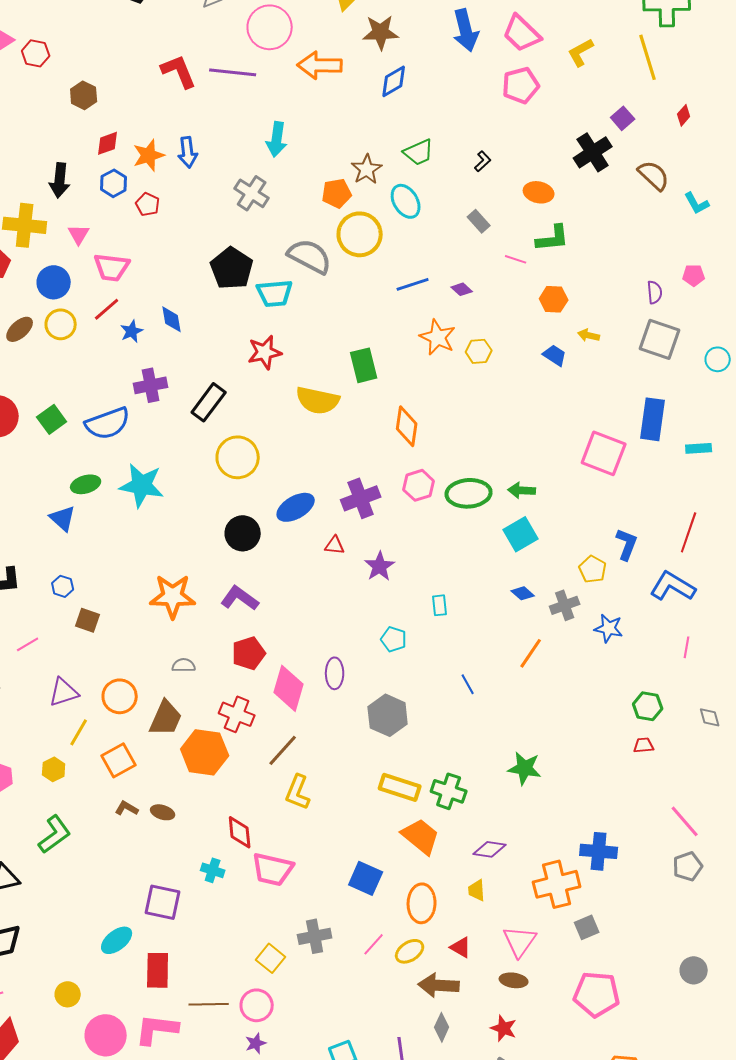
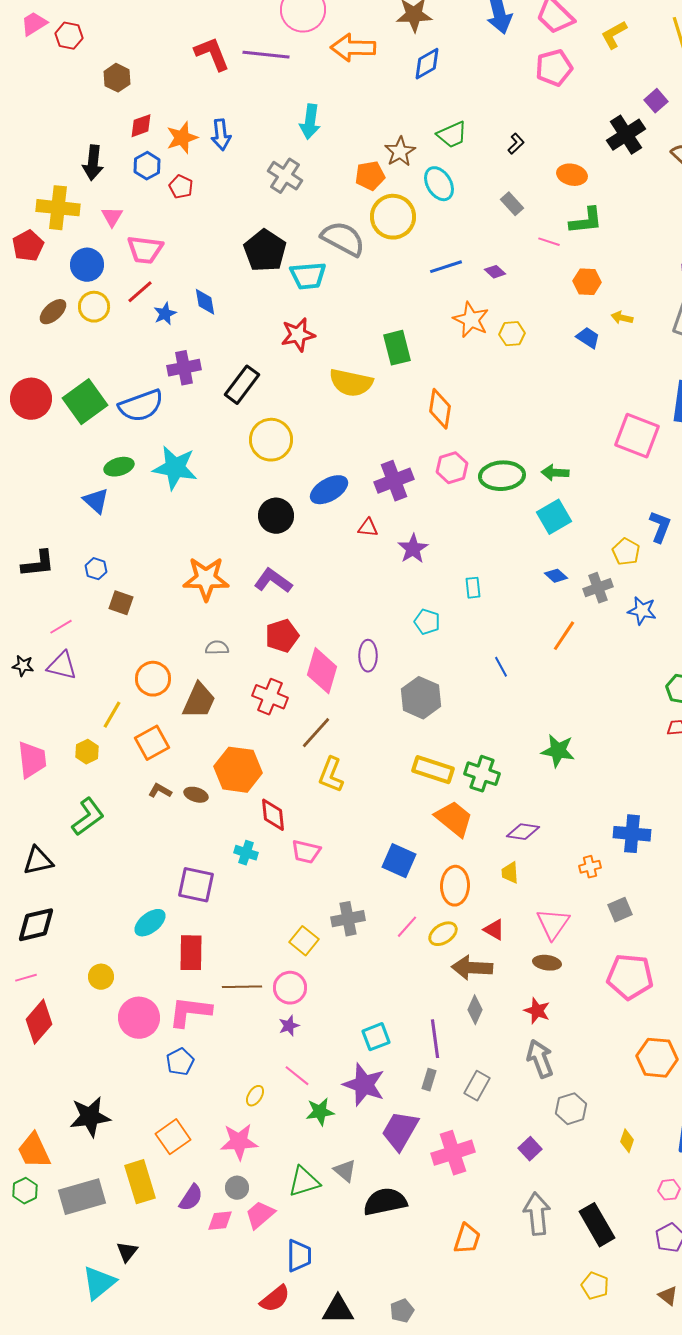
green square: (52, 419) -> (85, 402), size x1.5
purple triangle: (64, 692) -> (62, 666), moved, turned 32
orange hexagon: (205, 752) -> (238, 770), moved
pink trapezoid: (273, 869) -> (306, 852), size x0.7
orange cross: (557, 884) -> (590, 867), size x0.5

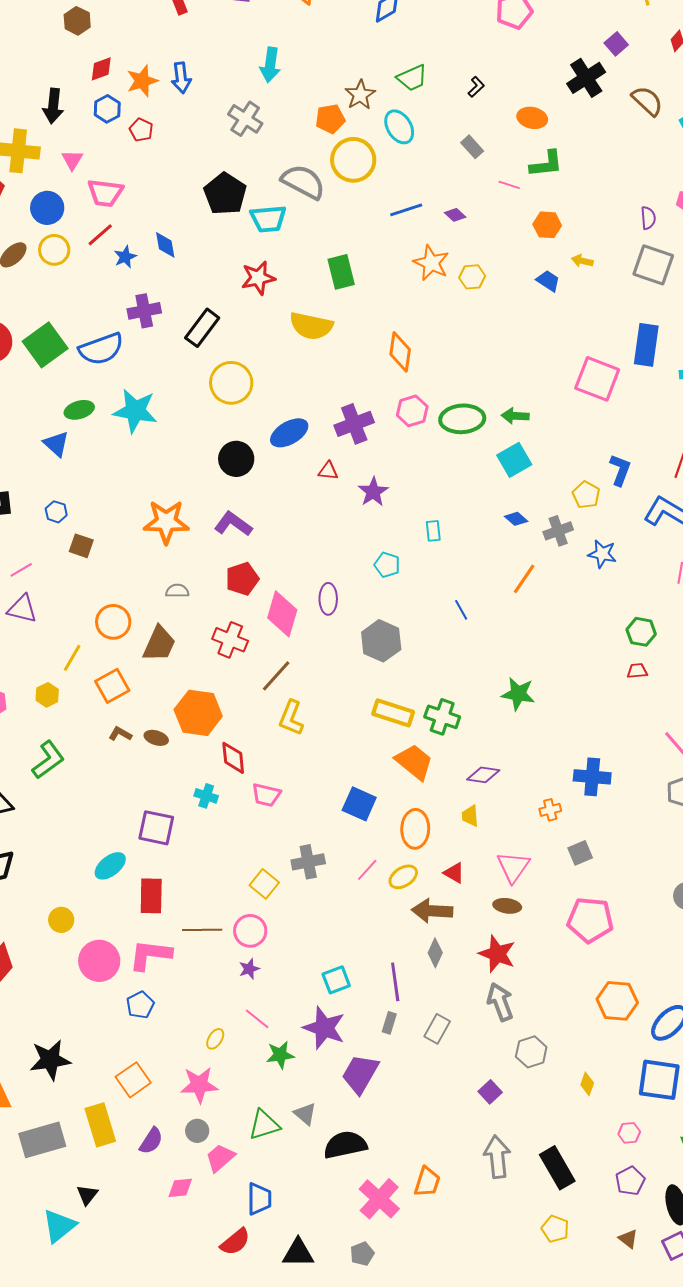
green rectangle: (397, 348) -> (341, 272), moved
red star: (537, 1011) -> (497, 954), size x1.4
pink cross: (453, 1153) -> (379, 1199), moved, turned -30
pink diamond: (220, 1221) -> (180, 1188), moved

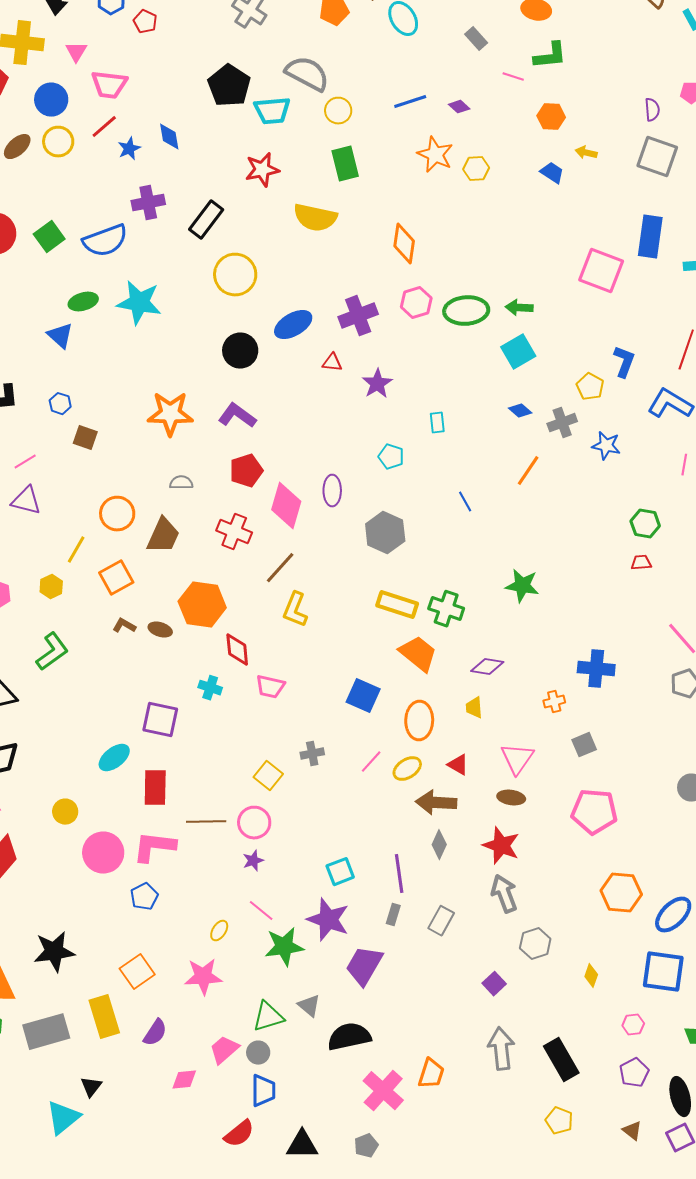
yellow circle: (353, 160) -> (338, 111), moved, size x0.6
green square: (45, 345) -> (49, 237), size x0.7
gray cross: (308, 862) -> (312, 754), size x0.7
green star: (280, 1055) -> (284, 947), size x1.4
gray circle: (197, 1131) -> (258, 1053), moved

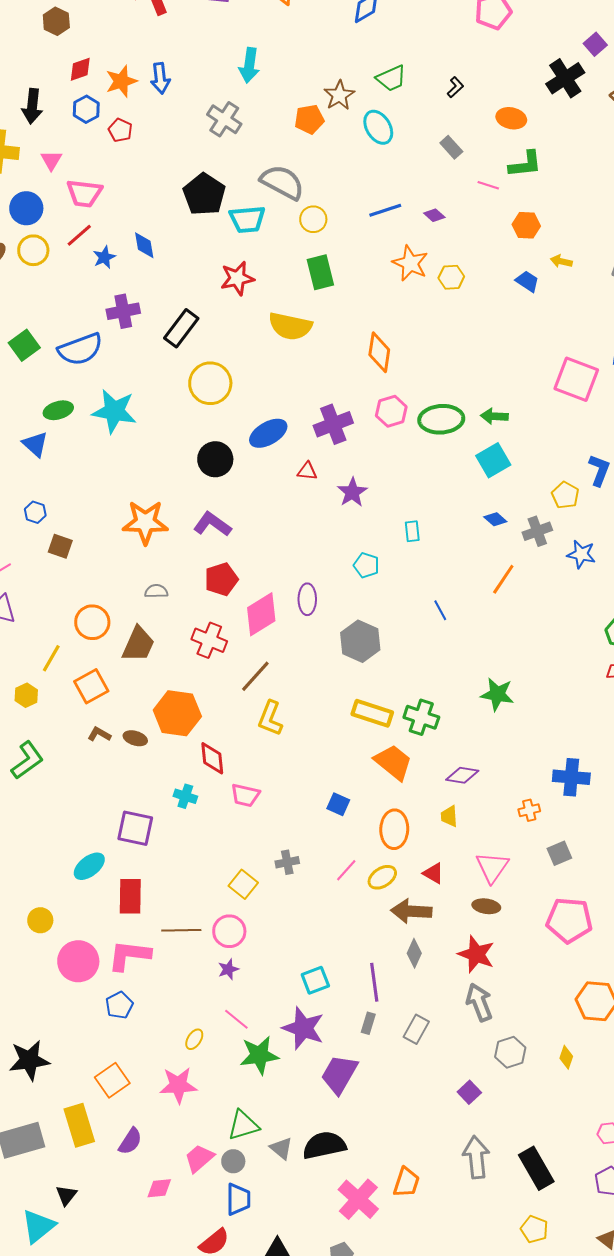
pink diamond: (286, 506) -> (261, 614), turned 42
blue square: (363, 696) -> (338, 804), size x0.7
yellow diamond: (591, 976) -> (566, 1057), moved
gray triangle: (309, 1006) -> (281, 1148), moved

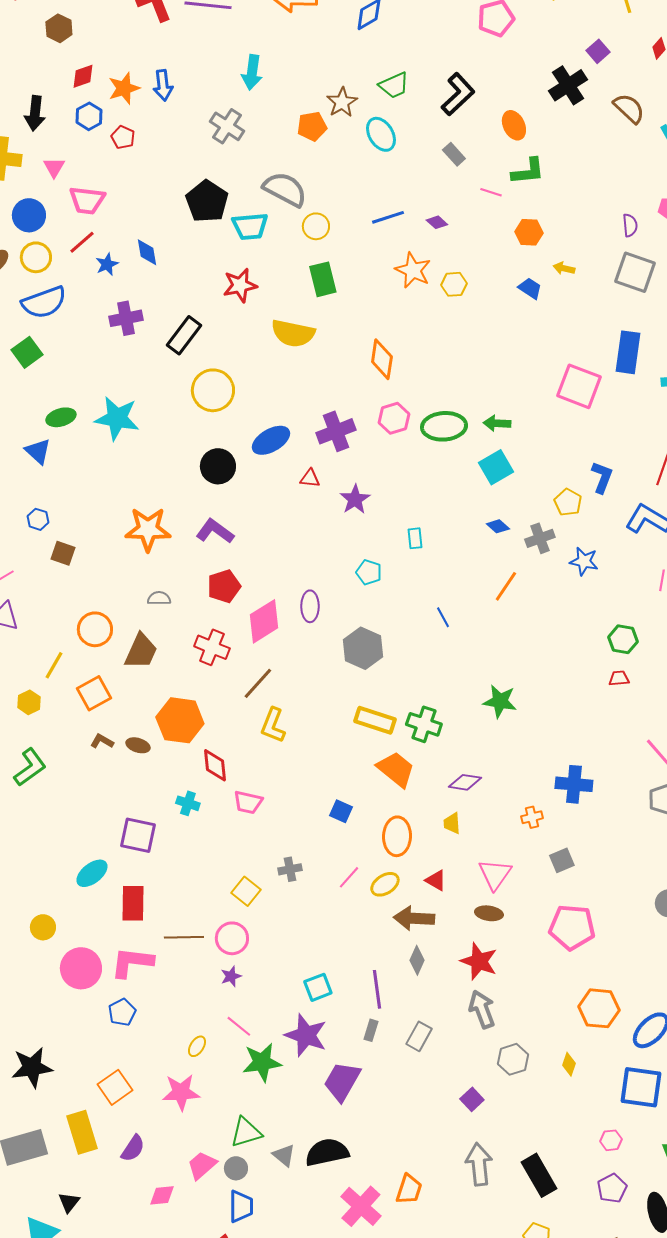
black L-shape: (455, 87) -> (458, 94), size x2.0
orange ellipse: (511, 118) -> (514, 125), turned 52
blue semicircle: (80, 349) -> (44, 302), moved

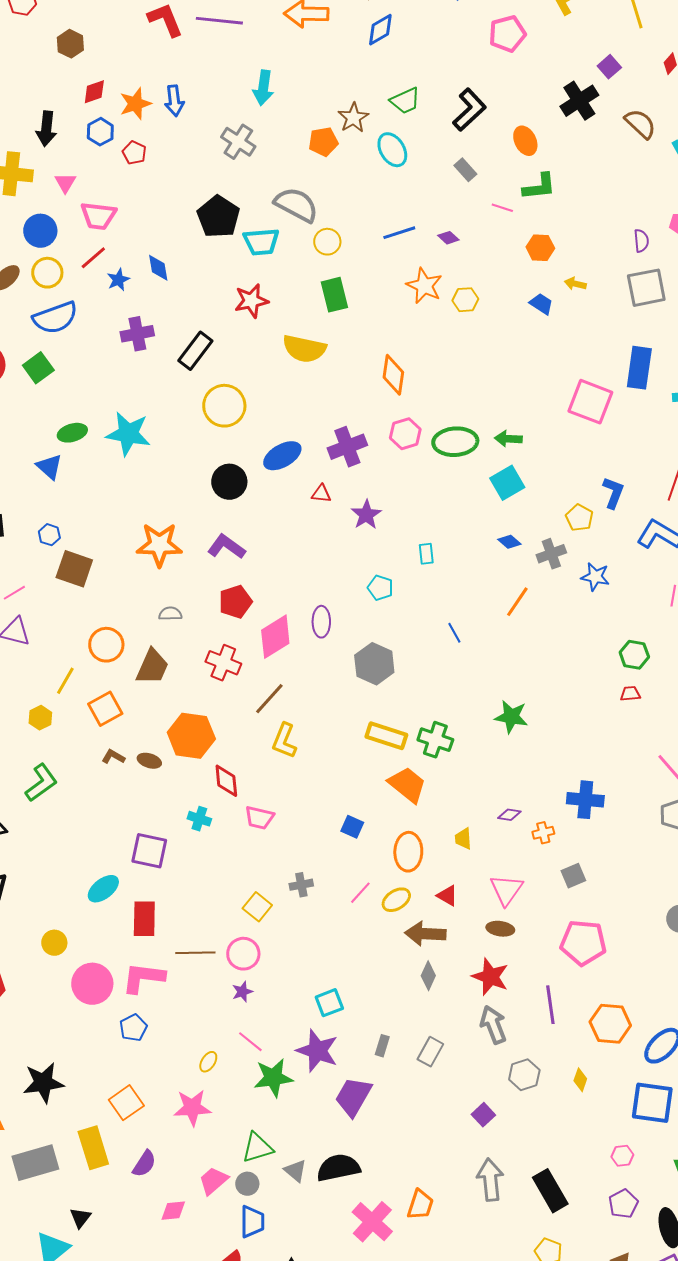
gray square: (635, 272) -> (646, 288), turned -30
brown square: (63, 553) -> (74, 569), size x1.5
purple diamond: (465, 782) -> (509, 815), moved, size x0.7
purple line: (377, 989) -> (550, 1005), moved

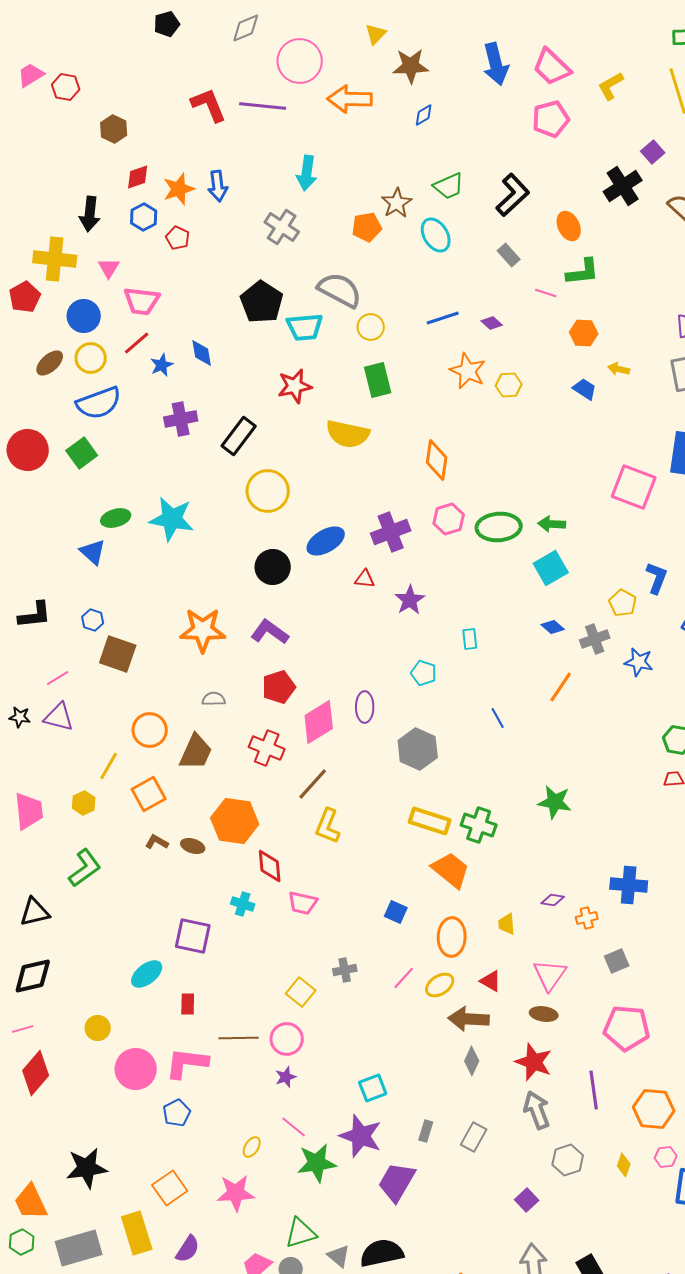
blue diamond: (380, 30) -> (424, 115), size x0.7
red rectangle: (144, 919) -> (188, 1004), size x0.6
pink hexagon: (622, 1156) -> (666, 1157), moved

